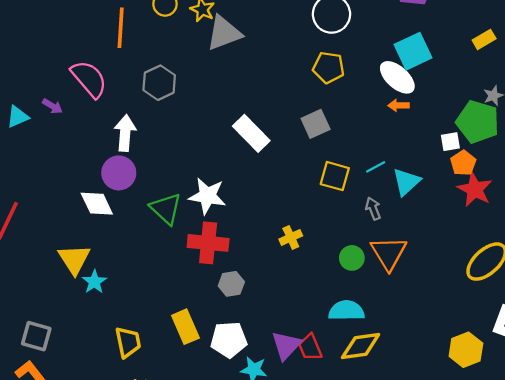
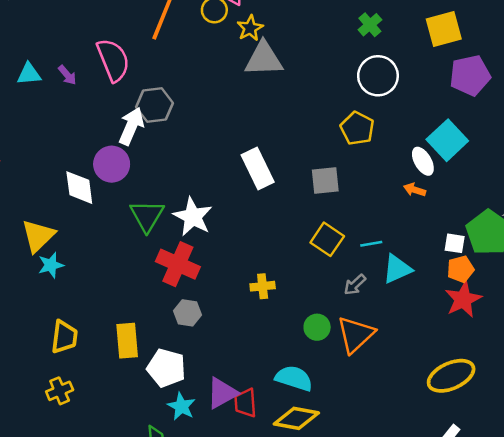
cyan square: (413, 51) -> (447, 140), turned -36
white ellipse: (397, 77) -> (423, 161), size x0.7
gray hexagon: (159, 83) -> (155, 105), moved
gray arrow: (373, 209) -> (355, 285), turned -130

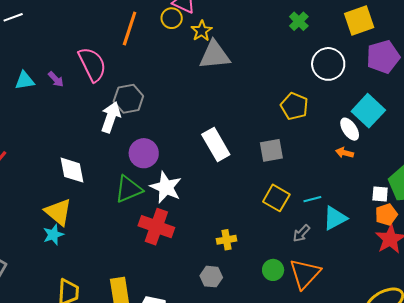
white circle: (378, 76) -> (328, 64), moved
purple circle: (112, 164) -> (144, 153), moved
green triangle: (147, 216) -> (129, 189), turned 40
yellow triangle: (38, 236) -> (58, 212), moved, turned -32
gray hexagon: (187, 313) -> (211, 277), moved

